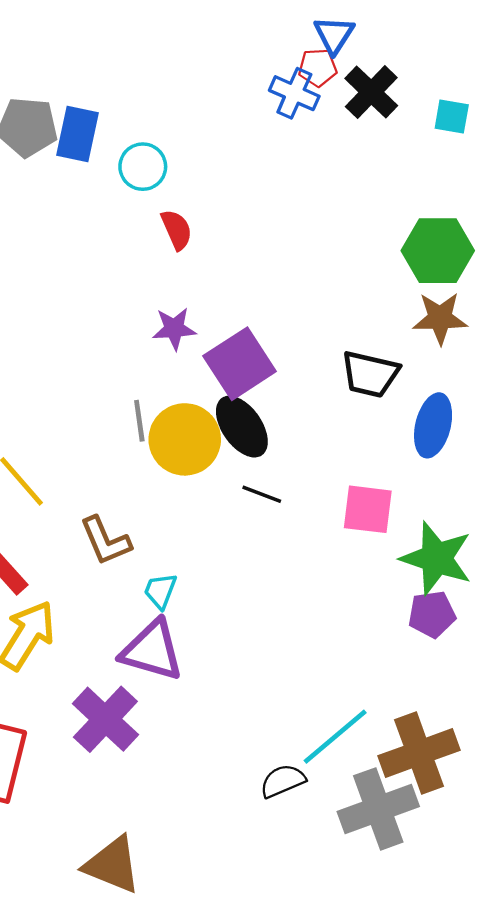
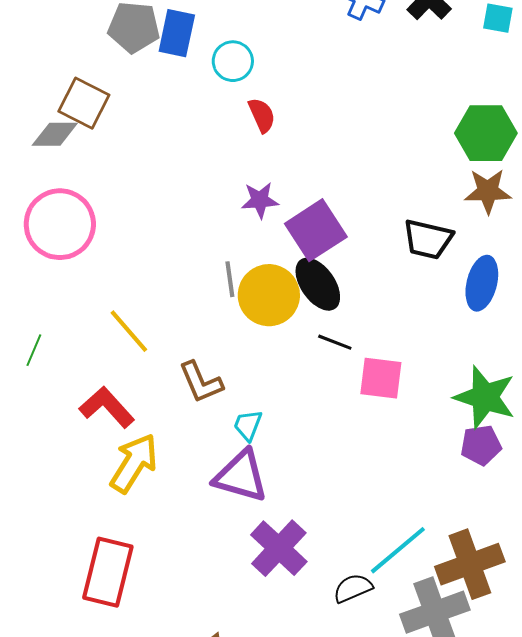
pink square: (368, 509) -> (381, 378), moved
purple cross: (105, 719) -> (279, 548), moved

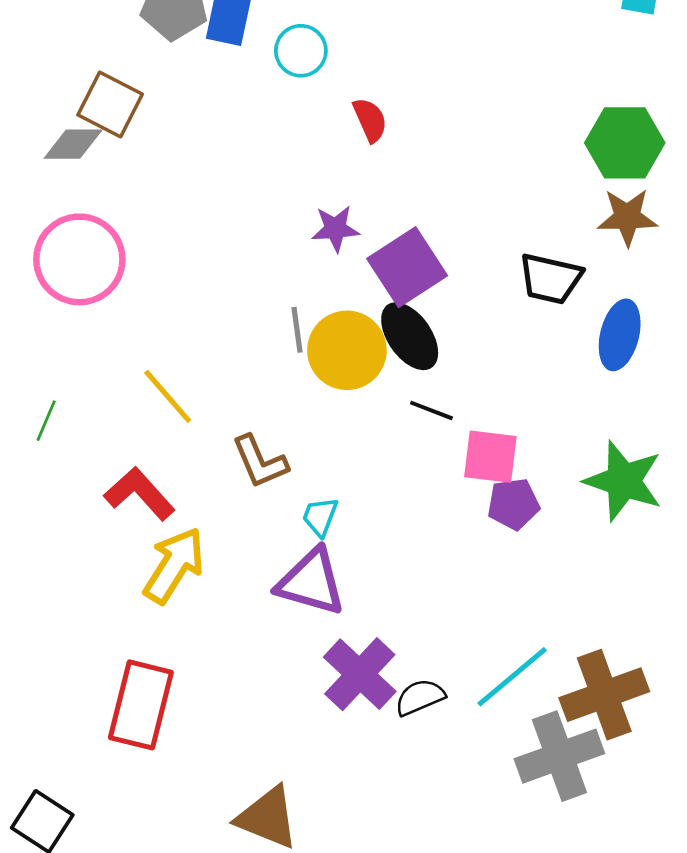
red semicircle: (262, 115) -> (370, 120), moved
purple pentagon: (481, 445) -> (513, 504), moved
black semicircle: (353, 588) -> (420, 697), moved

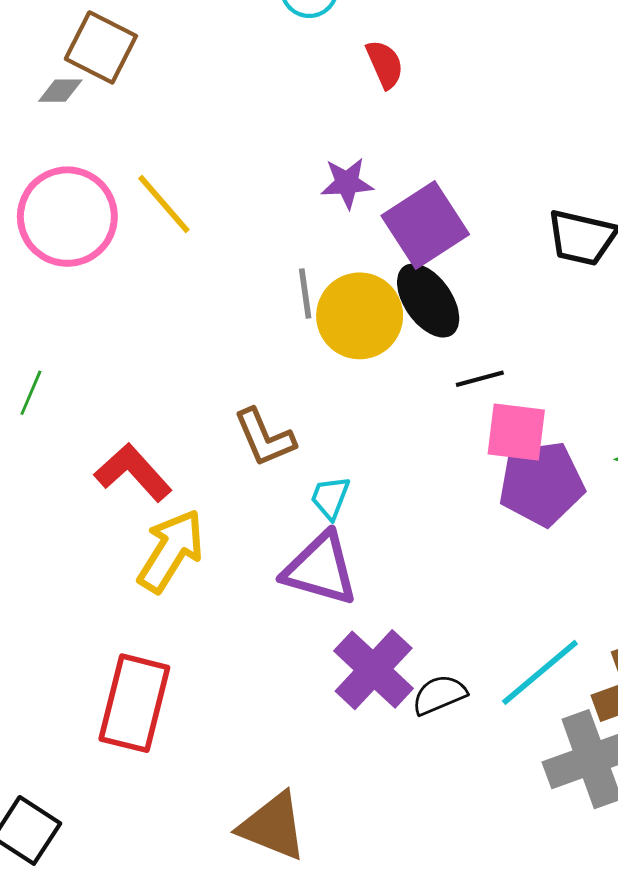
gray diamond: (73, 144) -> (60, 91), size x0.7
yellow line: (168, 396) -> (164, 204), moved
black line: (431, 410) -> (480, 379), moved, turned -36
purple pentagon: (513, 504) -> (541, 484), size x1.5

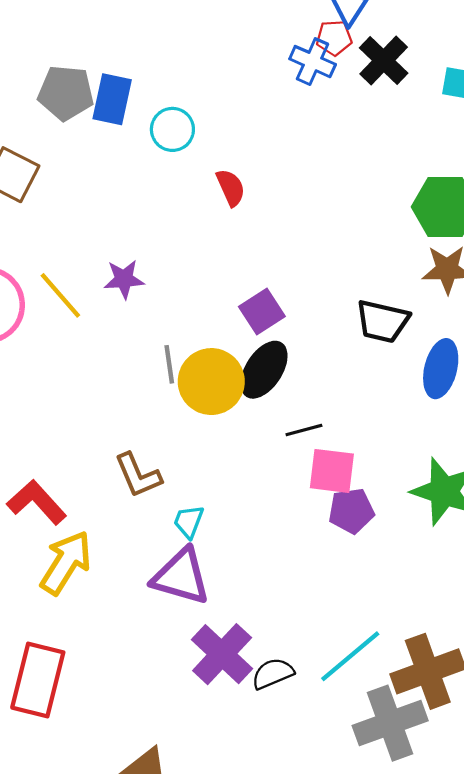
purple star: (347, 183) -> (124, 279), moved
purple square: (425, 225) -> (262, 312), size x0.7
black ellipse: (428, 300) -> (264, 370), turned 68
purple pentagon: (541, 484) -> (351, 511), size x0.7

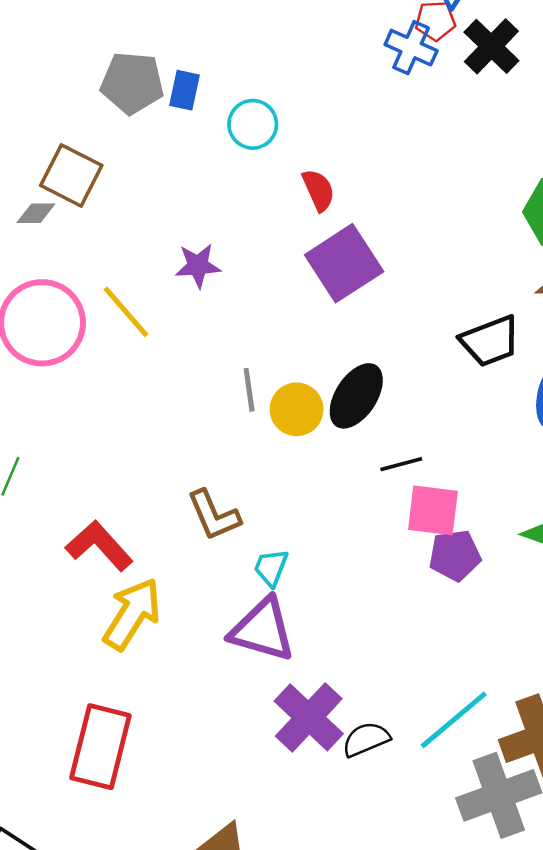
blue rectangle: (112, 99) -> (185, 90), size x0.7
purple star: (124, 279) -> (198, 266), moved
purple square: (262, 312) -> (344, 263), moved, size x1.5
black trapezoid: (383, 321) -> (490, 341), turned -34
yellow circle: (211, 382) -> (297, 409), size x0.7

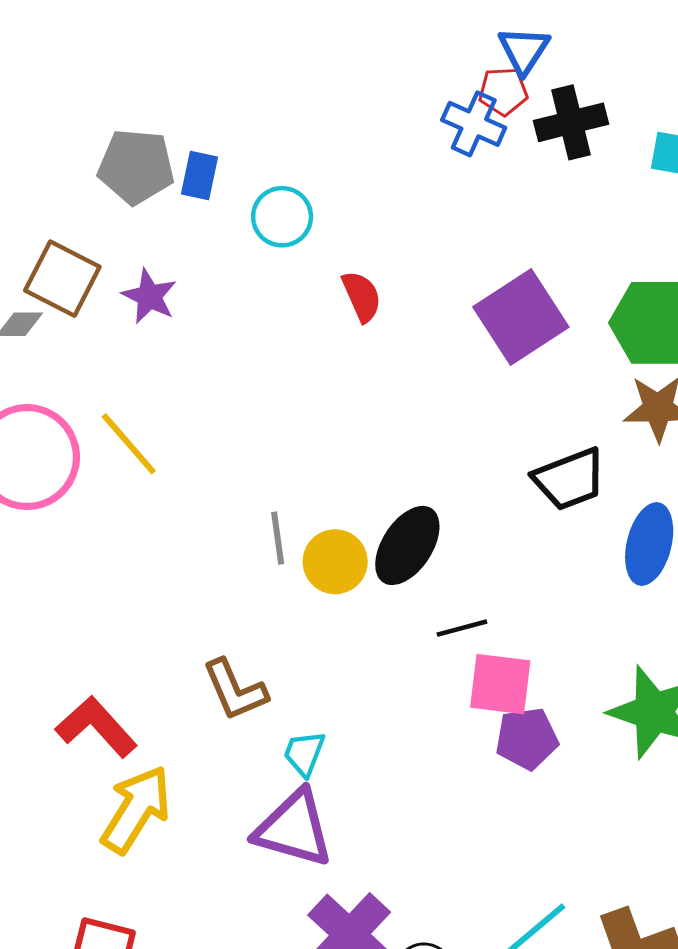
black cross: (491, 46) -> (571, 122), turned 32
purple square: (344, 263) -> (521, 317), moved
purple star: (198, 266) -> (149, 296), moved, turned 30

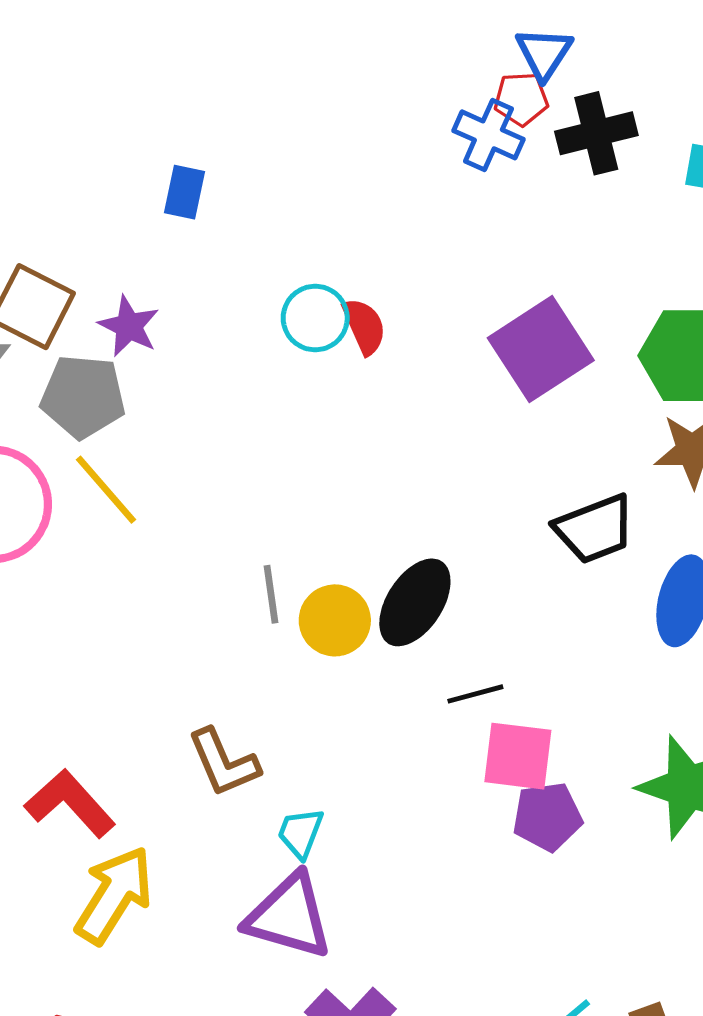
gray pentagon: (136, 167) -> (83, 396), moved
cyan circle: (282, 217) -> (315, 318), moved

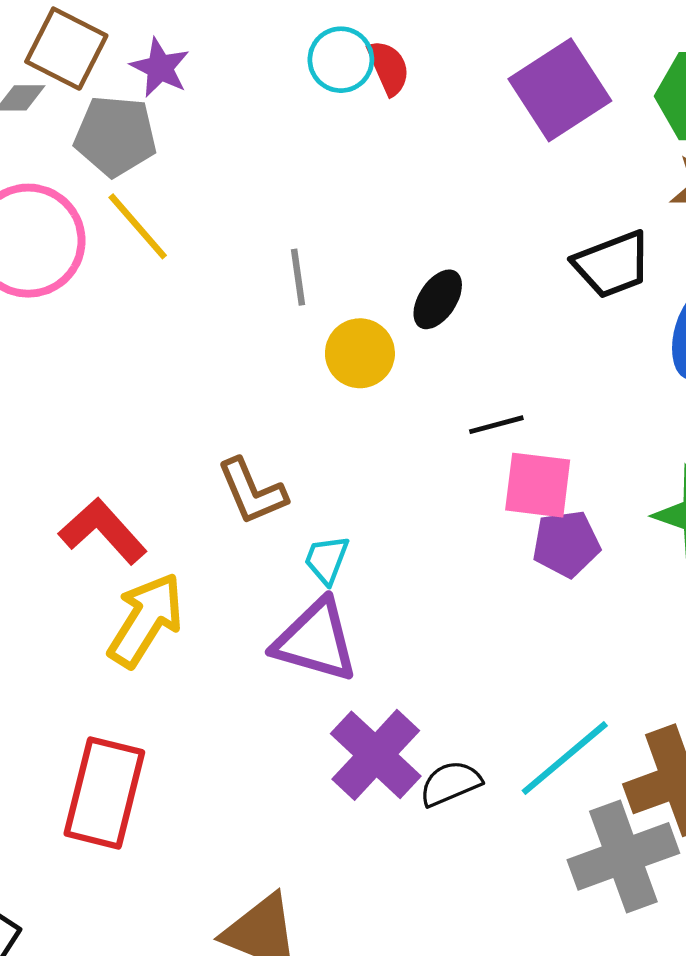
gray line: (271, 594) -> (298, 277), moved
black ellipse: (415, 602) -> (438, 299), moved, size x0.7

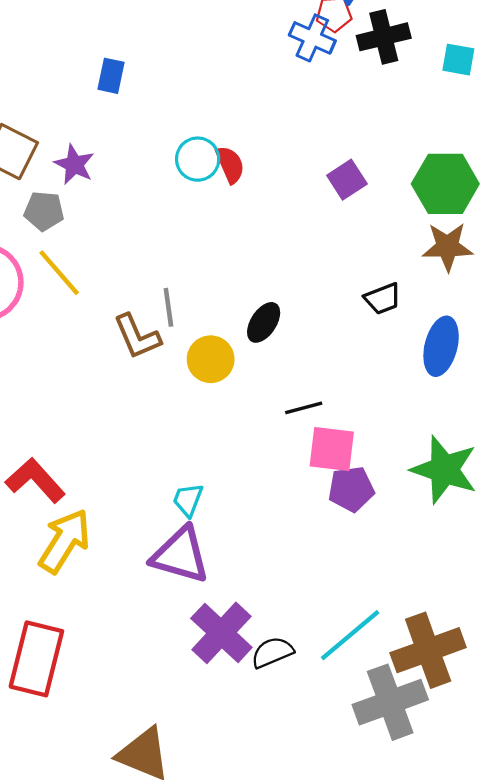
purple square: (560, 90) -> (347, 180), size x0.6
gray pentagon: (115, 136) -> (44, 211), size x0.7
black trapezoid: (612, 264) -> (383, 299), size x0.7
brown L-shape: (252, 491) -> (137, 337), moved

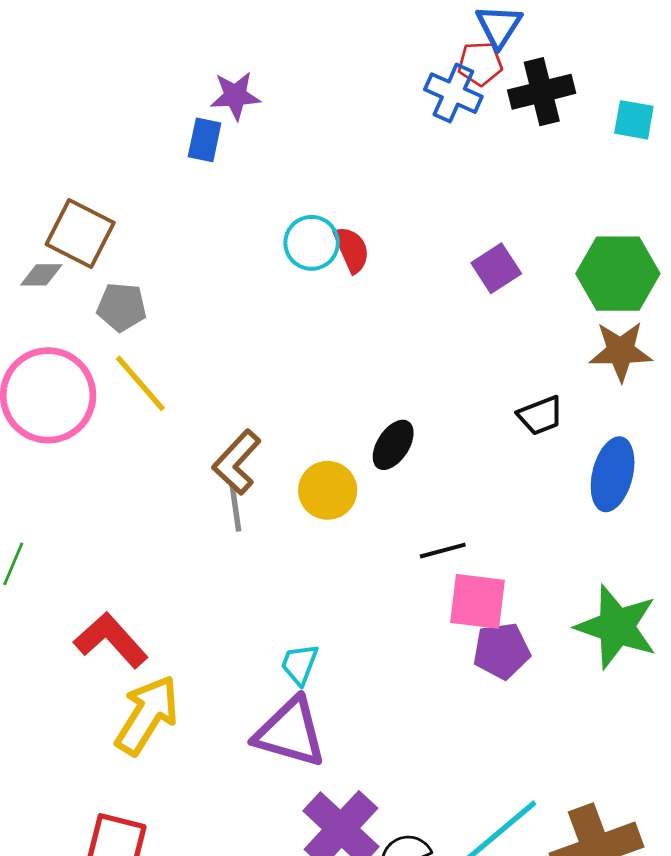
purple star: (74, 164) -> (235, 96), moved, turned -30
gray line: (168, 307) -> (235, 508), moved
brown L-shape: (137, 337) -> (237, 462), turned 66

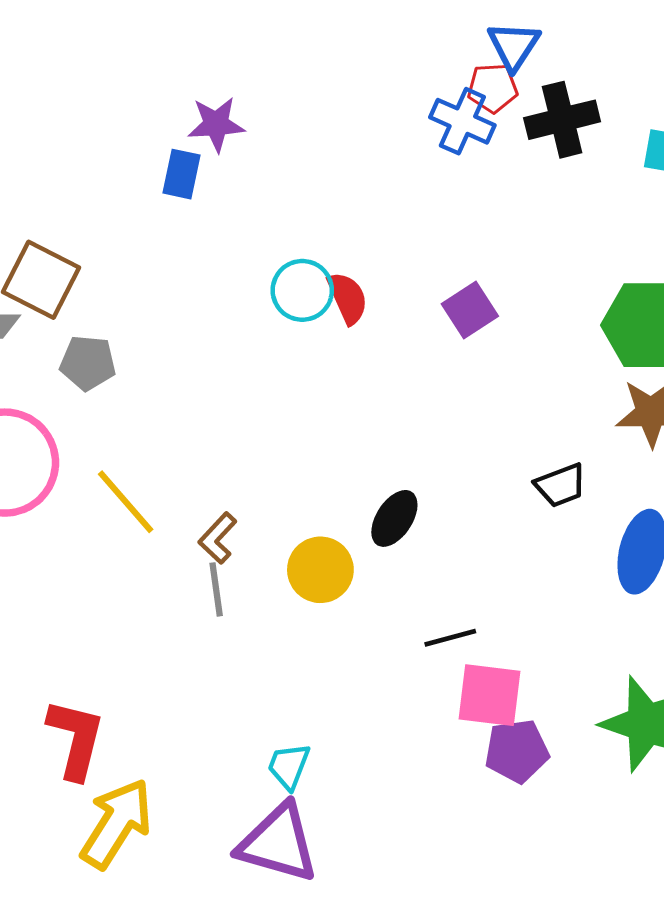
purple square: (496, 268) -> (470, 310), moved
yellow line: (140, 383) -> (126, 502), moved
brown L-shape: (237, 462) -> (218, 538), size x0.7
red L-shape: (111, 640) -> (76, 739), turned 56

